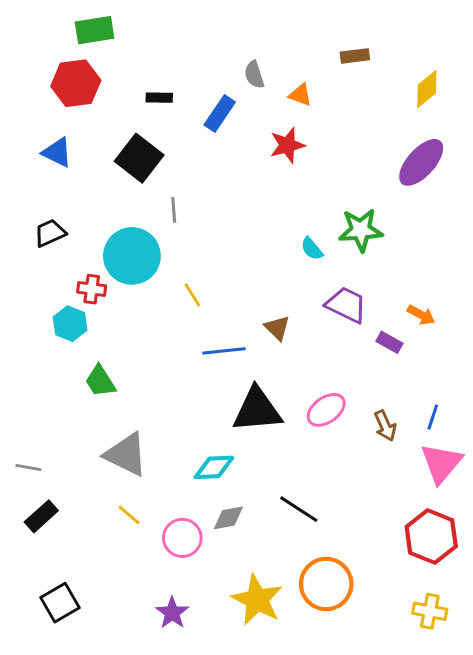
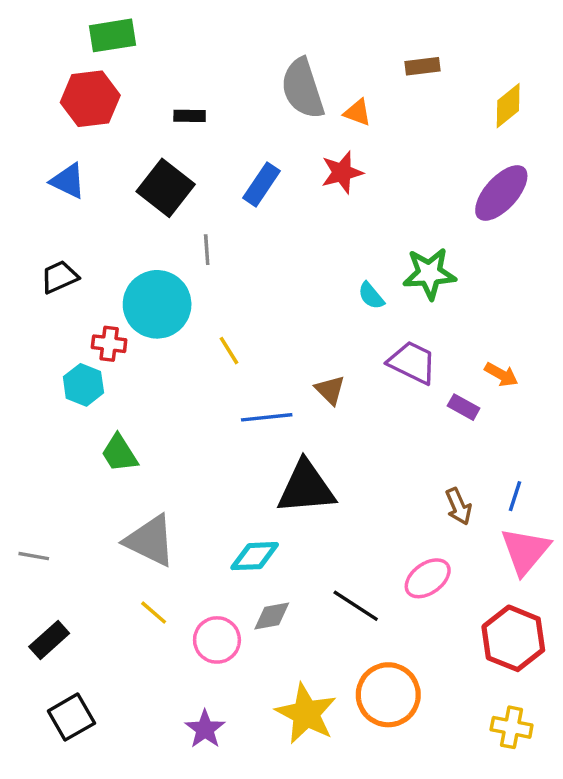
gray semicircle: (254, 75) -> (303, 89), size x1.8
blue rectangle: (220, 113) -> (262, 184), moved
pink ellipse: (326, 410) -> (428, 578), moved
black rectangle: (41, 516) -> (49, 640), moved

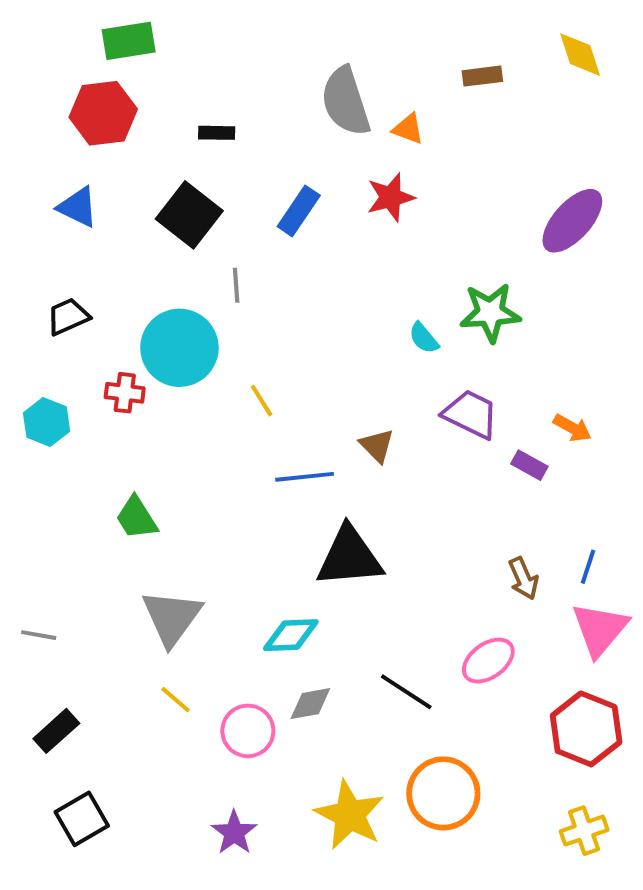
yellow diamond: (508, 106) -> (580, 55), moved, turned -69
cyan hexagon: (83, 385) -> (47, 422), moved
gray triangle: (150, 541) -> (172, 618), turned 40
yellow cross: (512, 727) -> (584, 831), turned -30

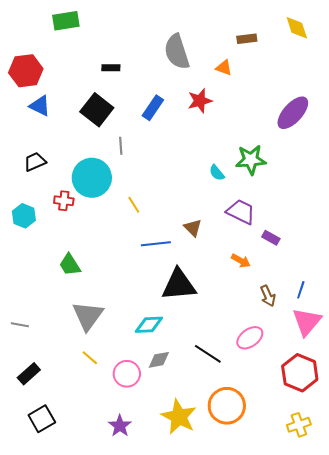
red hexagon: (103, 113) -> (26, 71), moved
orange triangle: (408, 129) -> (224, 68), moved
orange arrow: (572, 428) -> (241, 261), moved

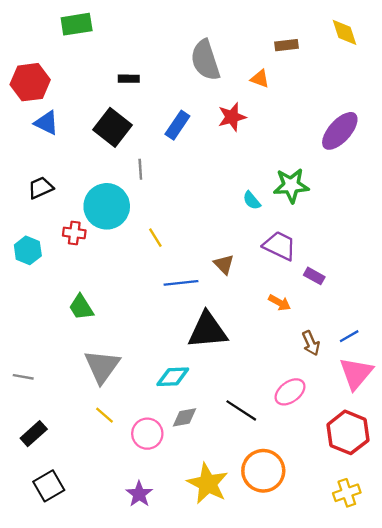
blue line: (301, 290) -> (349, 336), turned 42

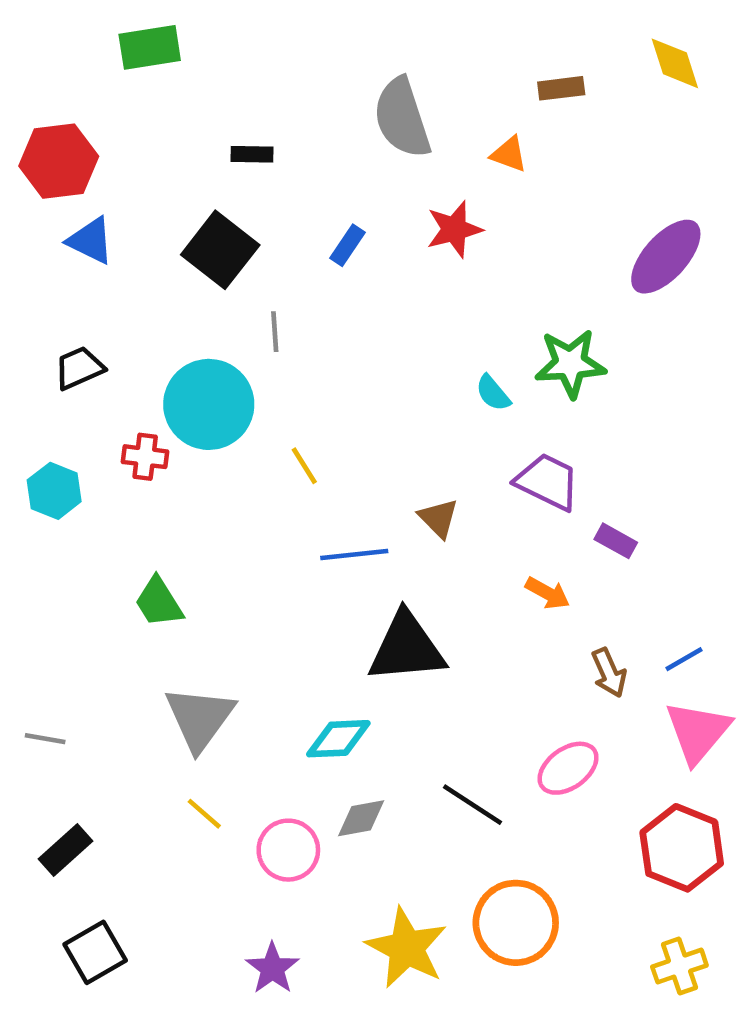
blue rectangle: (177, 125) -> (347, 245), size x0.7

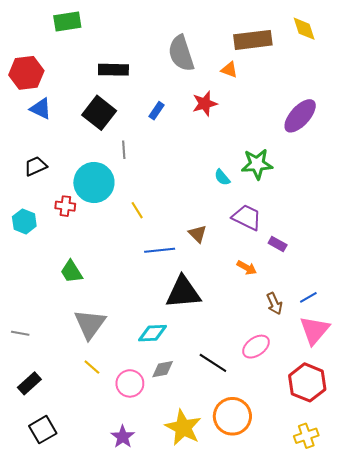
brown rectangle: (561, 88) -> (253, 40), size x1.8
black rectangle: (252, 154) -> (113, 70), size x1.6

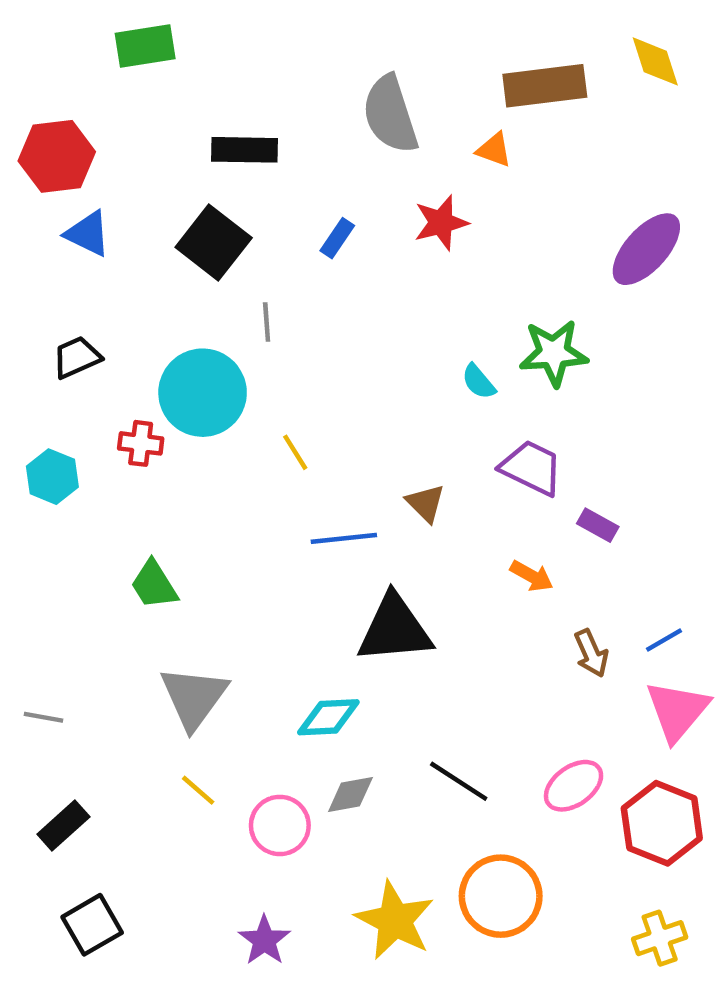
pink ellipse: (256, 347) -> (574, 786), moved

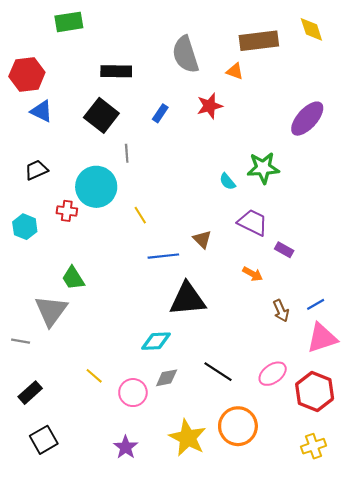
gray triangle: (194, 697) -> (51, 311), moved
pink triangle: (677, 711) -> (322, 338), turned 32

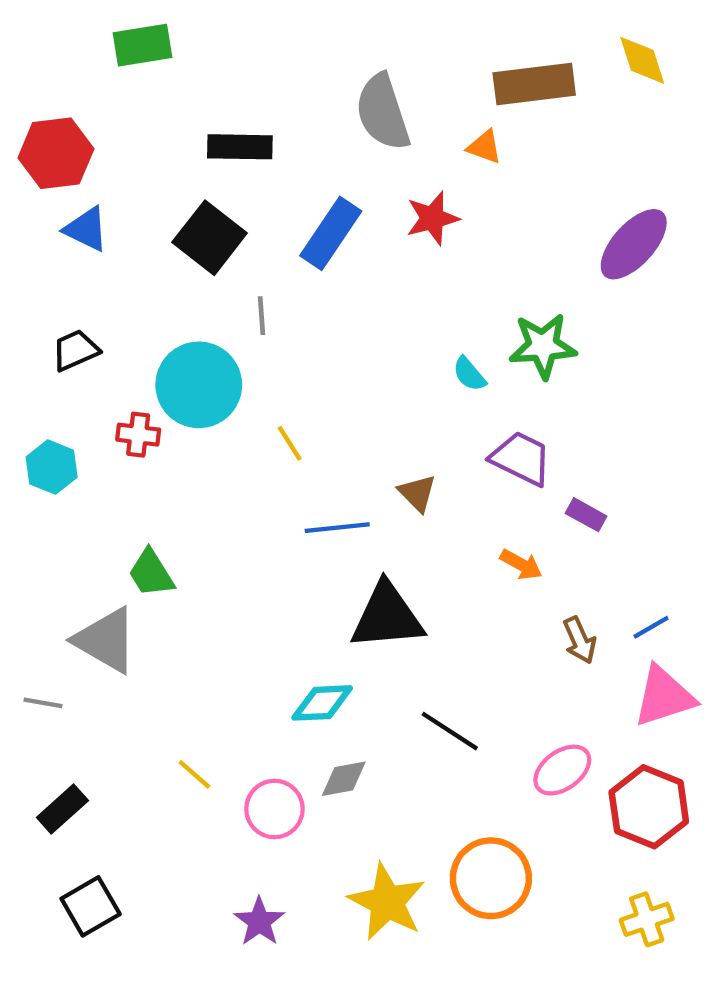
blue rectangle: (160, 113) -> (331, 233), size x1.8
gray triangle: (51, 311) -> (106, 640), turned -36
black line: (218, 372) -> (450, 731), moved

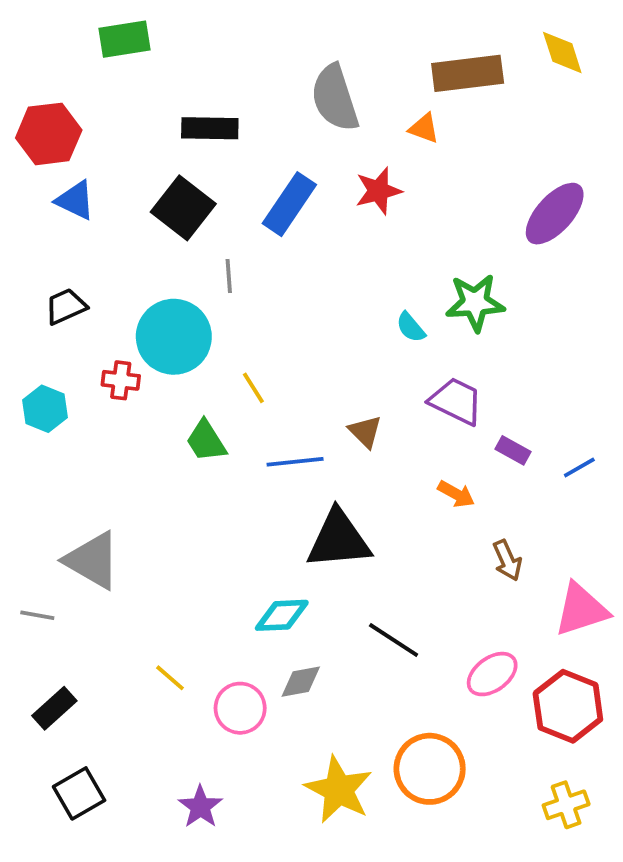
green trapezoid: (151, 573) -> (206, 441), moved
blue line: (651, 627) -> (579, 467), moved
purple star: (259, 922) -> (200, 807), moved

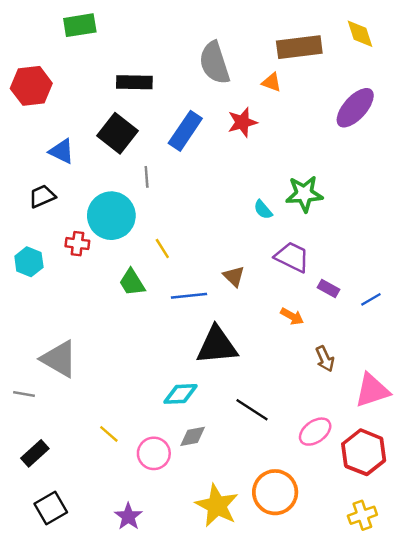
blue triangle: (75, 200) -> (62, 151), moved
purple ellipse: (555, 214) -> (355, 108), moved

